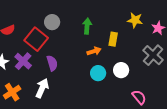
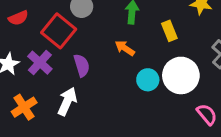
yellow rectangle: (113, 39) -> (169, 31), turned -32
orange arrow: (94, 51) -> (125, 48), moved, turned -128
white circle: (121, 70) -> (181, 75), size x1.6

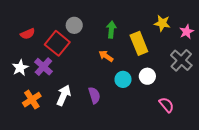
yellow rectangle: (169, 31) -> (139, 43), size x1.5
purple semicircle: (82, 65) -> (94, 95), moved
white circle: (181, 75) -> (147, 76), size x0.6

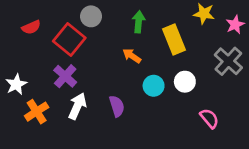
purple cross: (43, 67) -> (65, 76), moved
white star: (20, 68) -> (16, 84), moved

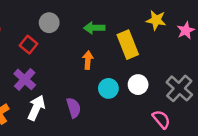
green arrow: (139, 22) -> (94, 28), turned -96
red square: (69, 39) -> (29, 45), size x0.6
orange arrow: (132, 56) -> (88, 60), turned 60
gray cross: (228, 61) -> (179, 88), moved

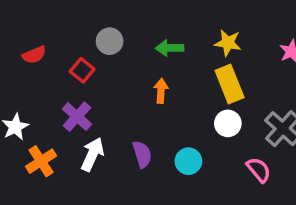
yellow star: (156, 20) -> (228, 43), moved
yellow rectangle: (128, 45) -> (230, 84), moved
cyan circle: (108, 88) -> (188, 161), moved

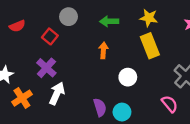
white circle: (228, 123) -> (128, 77), moved
purple semicircle: (142, 154) -> (100, 107), moved
cyan circle: (188, 161) -> (122, 112), moved

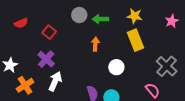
gray circle: (68, 17) -> (79, 15), moved

